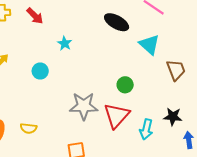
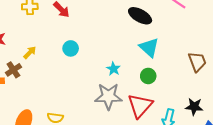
cyan star: (65, 43) -> (113, 69), moved
cyan triangle: (149, 44) -> (149, 47), moved
cyan circle: (40, 71) -> (71, 48), moved

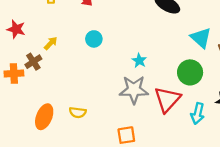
cyan triangle: (149, 47) -> (201, 38), moved
green circle: (148, 76) -> (190, 72), moved, size x1.5

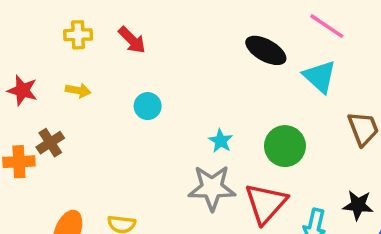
cyan triangle: (201, 38) -> (320, 77), moved
yellow arrow: (51, 43) -> (78, 90), moved, turned 56
green circle: (190, 72) -> (285, 146), moved

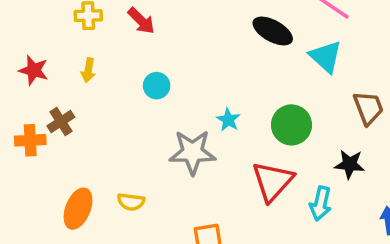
yellow arrow: (78, 90) -> (88, 70), turned 90
gray star: (212, 188) -> (192, 152), moved
black star: (358, 205) -> (350, 164), moved

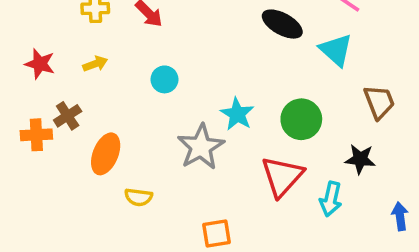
yellow arrow: (88, 70) -> (95, 64), turned -120
cyan star: (228, 120) -> (237, 114), size x1.4
gray star: (192, 152) -> (201, 147), turned -30
orange ellipse: (78, 209) -> (106, 154), moved

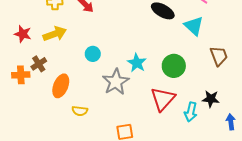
yellow arrow: (95, 64) -> (55, 34), size x1.6
cyan circle: (164, 79) -> (93, 54), moved
black star: (360, 159) -> (211, 99), moved

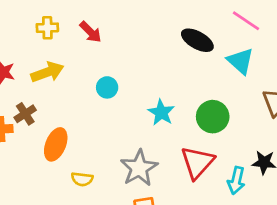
cyan circle: (93, 54) -> (107, 87), moved
gray star: (116, 82) -> (139, 168), moved

